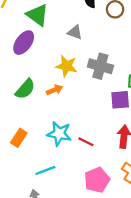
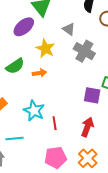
yellow star: (67, 66) -> (45, 49), moved
gray cross: (100, 66) -> (84, 51), moved
red line: (86, 142) -> (55, 123), turned 40

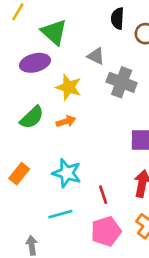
purple ellipse: (24, 27) -> (35, 63), turned 35
red line: (55, 123) -> (103, 195), moved
cyan line: (15, 138) -> (60, 214), moved

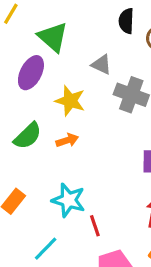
purple ellipse: (35, 63) -> (31, 73), turned -48
red line: (103, 195) -> (95, 226), moved
cyan line: (60, 214) -> (46, 249), moved, turned -30

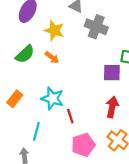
orange arrow: (67, 140) -> (52, 57), turned 56
cyan line: (46, 249) -> (36, 131), turned -30

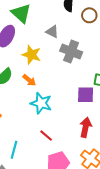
cyan star: (52, 98) -> (41, 103), moved
red line: (70, 116) -> (46, 136), turned -32

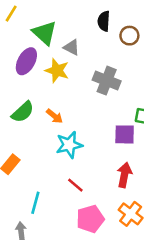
gray triangle: (52, 32) -> (72, 47), moved
yellow star: (32, 55) -> (57, 71), moved
cyan star: (41, 103) -> (69, 145), turned -30

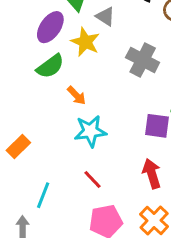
green semicircle: (23, 112) -> (50, 66), moved
red arrow: (124, 175) -> (152, 174), turned -35

